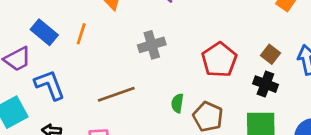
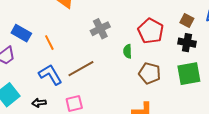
orange line: (81, 34) -> (49, 43), moved, turned -35
blue L-shape: (50, 85) -> (50, 75), moved
green semicircle: (177, 103) -> (128, 51), moved

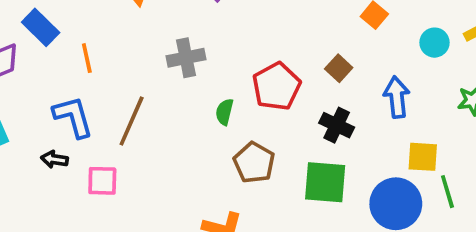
brown square: (187, 21) -> (339, 68), moved
brown line: (81, 69) -> (132, 121), turned -52
black arrow: (39, 103) -> (54, 159), moved

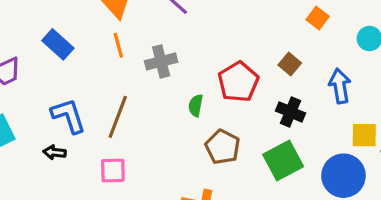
blue rectangle: (41, 27) -> (58, 44), moved
orange line: (87, 58) -> (118, 45), moved
pink square: (102, 181) -> (113, 171), moved
green square: (325, 182) -> (283, 161), turned -30

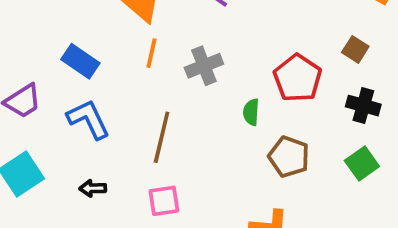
orange line: (118, 45) -> (151, 53), turned 35
blue L-shape: (68, 116) -> (88, 119), moved
green square: (283, 161) -> (362, 164), size x0.7

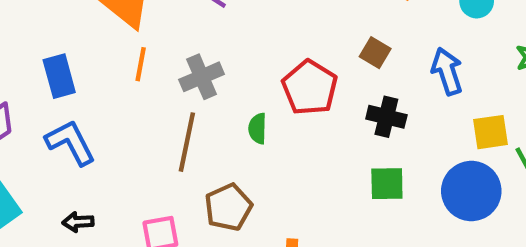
blue rectangle: (80, 61) -> (59, 76), turned 42
brown line: (162, 137) -> (187, 142), moved
brown pentagon: (289, 157) -> (228, 207), moved, turned 30
green square: (362, 164) -> (387, 184), turned 36

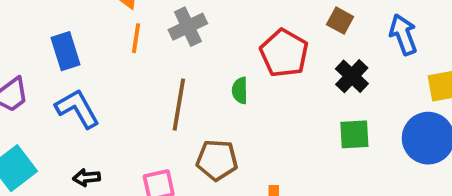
gray cross: (202, 77) -> (188, 27), moved
black cross: (386, 117) -> (352, 76), turned 32
brown pentagon: (228, 207) -> (217, 160), turned 30

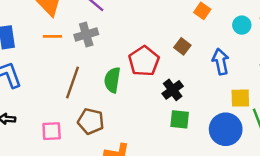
orange line: (136, 38) -> (52, 36), turned 72
black cross: (352, 76) -> (173, 90), moved
green semicircle: (240, 90) -> (112, 80), size x1.5

